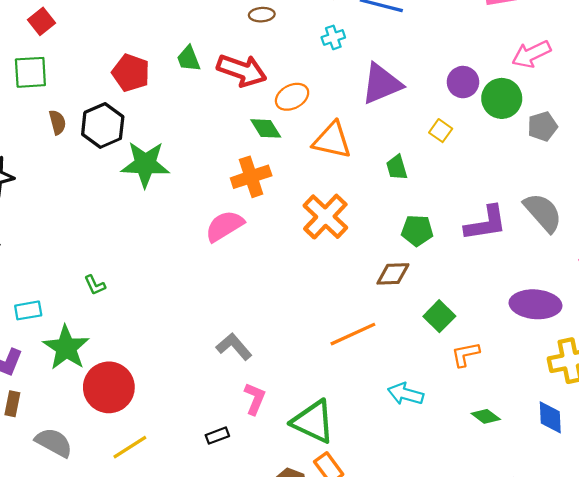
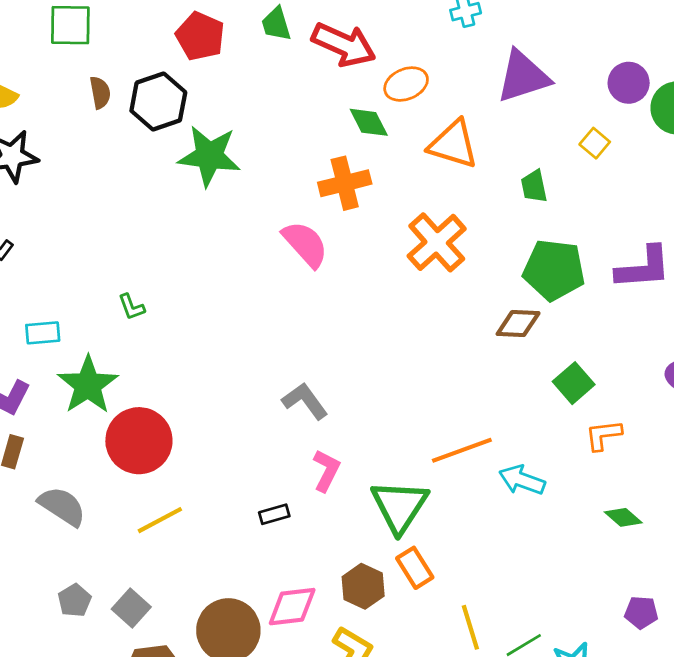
pink semicircle: (224, 226) -> (305, 244), turned 75
green pentagon: (417, 230) -> (554, 270), size x1.5
orange line: (353, 334) -> (462, 450), moved
green triangle: (313, 422) -> (400, 506), turned 33

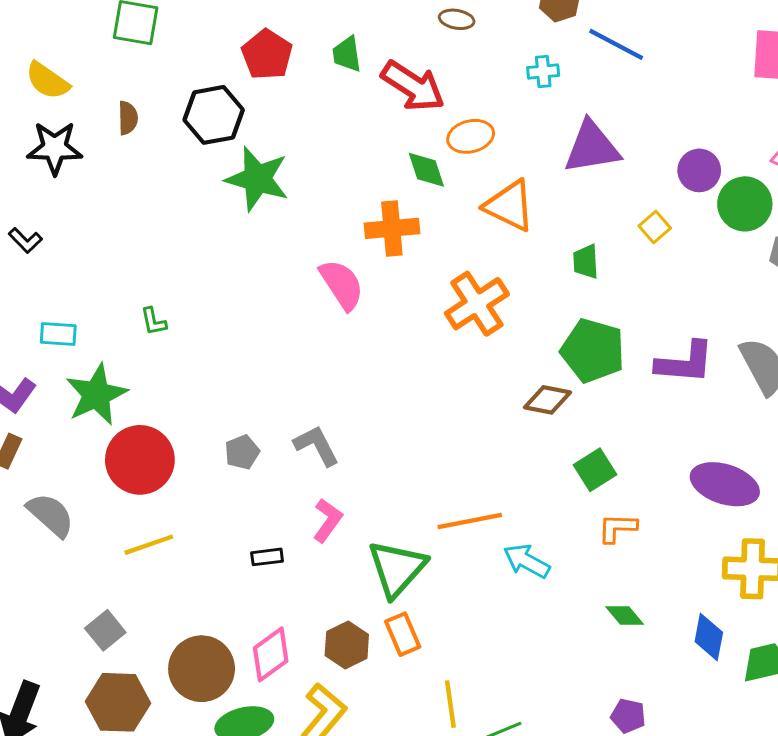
brown semicircle: (100, 93) -> (128, 118), moved
gray pentagon: (75, 600) -> (242, 452), moved
pink diamond: (292, 607) -> (271, 654), turned -38

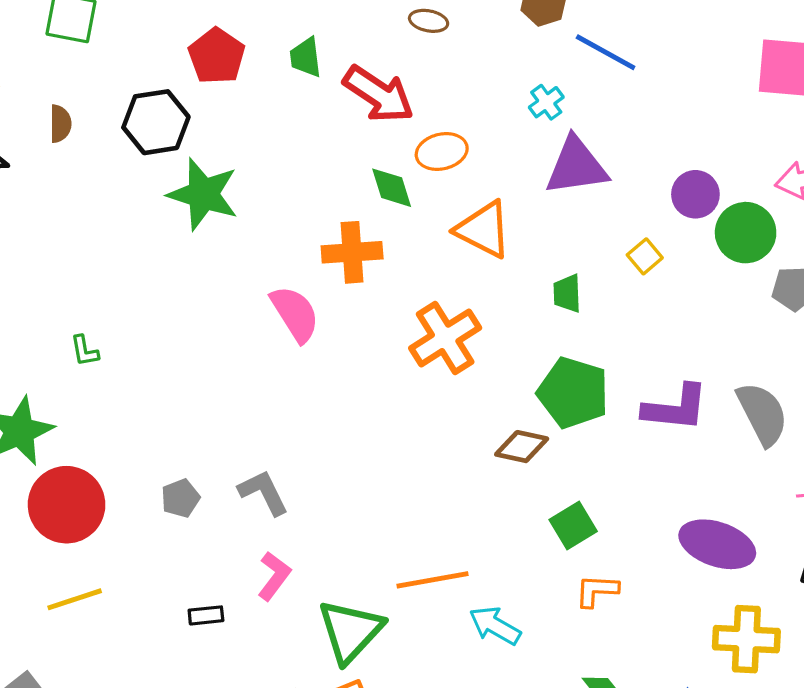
cyan cross: (543, 71) -> (546, 102), moved, turned -32

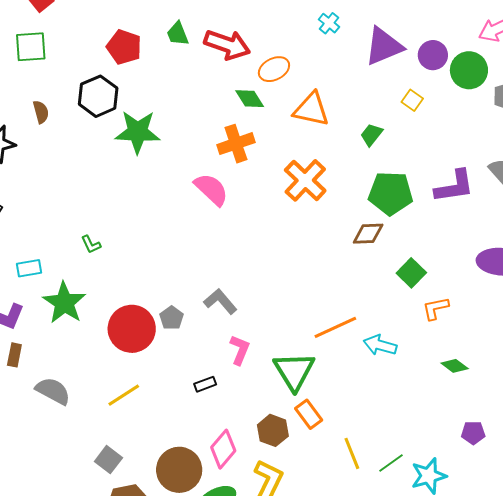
purple triangle: (576, 166) -> (384, 46), moved
green trapezoid: (567, 293) -> (371, 135), turned 55
red circle: (67, 505) -> (132, 329), moved

